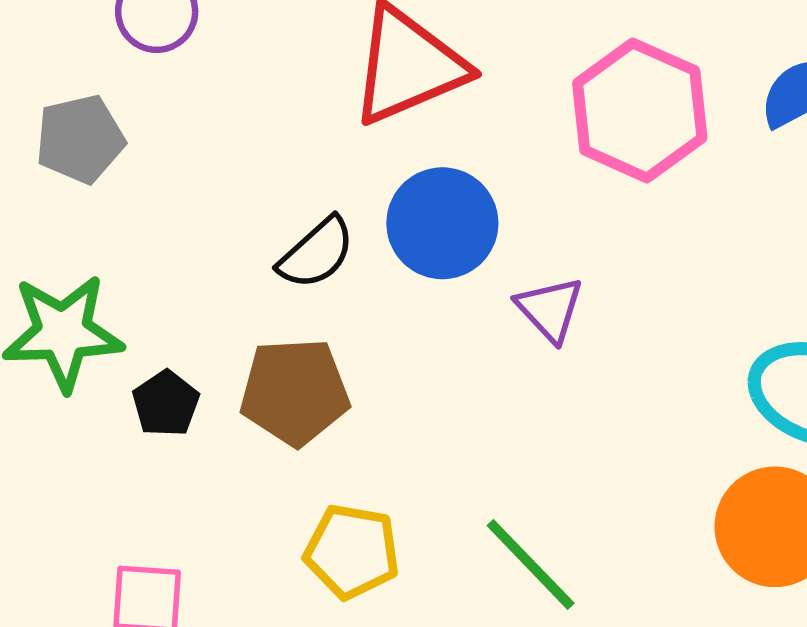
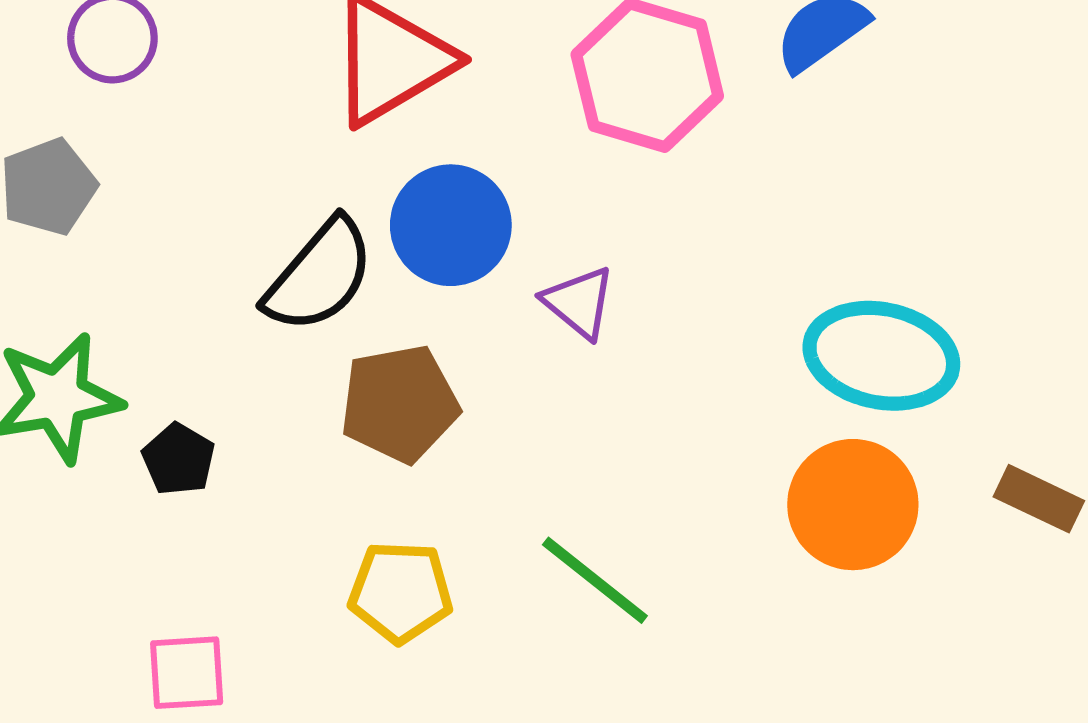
black semicircle: (316, 253) -> (319, 276), size x1.4
brown pentagon: (295, 392) -> (400, 404), moved

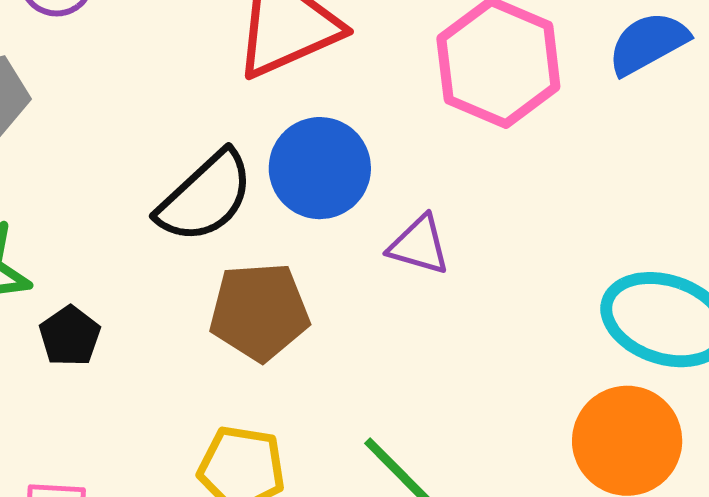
purple triangle: (579, 302) -> (419, 245), turned -30

